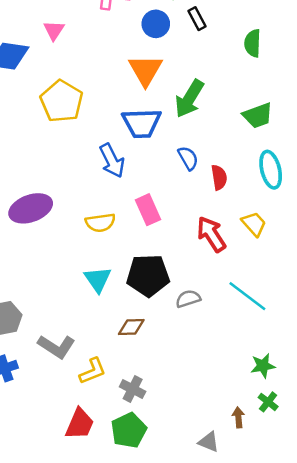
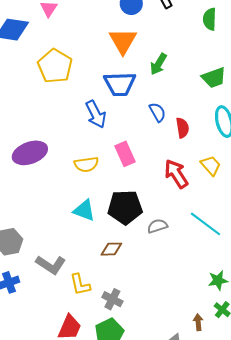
green arrow: (189, 99) -> (158, 64), size x0.7
cyan triangle: (98, 279) -> (84, 210), turned -35
yellow L-shape: (93, 371) -> (80, 285), turned 100

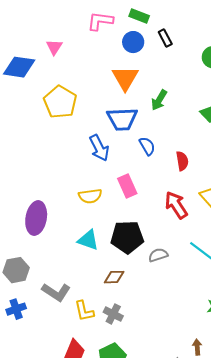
blue semicircle: (157, 112) -> (147, 146), moved
purple ellipse: (30, 153) -> (36, 218), moved, turned -60
gray cross: (112, 299) -> (113, 314), moved

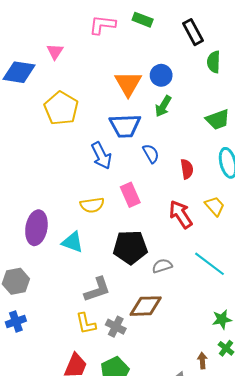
black rectangle: (165, 38) -> (193, 32), moved, size x1.4
blue circle: (133, 42) -> (161, 75), moved
cyan triangle: (88, 240) -> (73, 242), moved
brown diamond: (114, 277) -> (146, 306), moved, size x1.5
gray L-shape: (56, 292) -> (97, 290), moved, turned -52

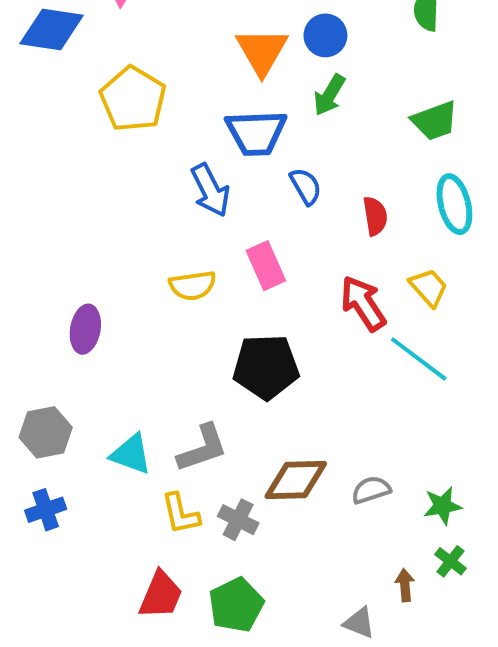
purple ellipse: (36, 228) -> (85, 329), size x0.7
cyan triangle: (73, 242) -> (131, 454), moved
cyan line: (210, 264) -> (419, 359), moved
gray semicircle: (162, 266) -> (371, 490), moved

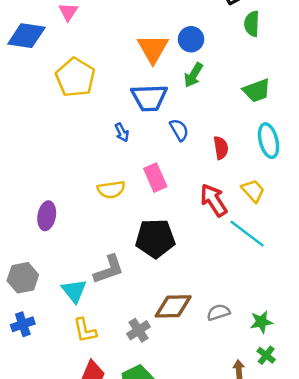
blue arrow: (210, 190) -> (122, 132), size x0.6
gray L-shape: (202, 448) -> (109, 269), moved
cyan triangle: (131, 454) -> (74, 291), turned 32
yellow L-shape: (181, 514) -> (85, 330), moved
gray cross: (238, 520) -> (139, 330), turned 30

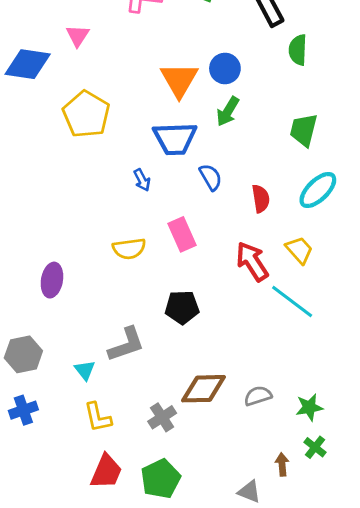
green trapezoid: (257, 91) -> (304, 130), turned 124
cyan ellipse: (269, 141) -> (318, 190), turned 60
black pentagon: (155, 238) -> (182, 307), size x0.7
cyan triangle: (74, 291) -> (85, 370), size x0.7

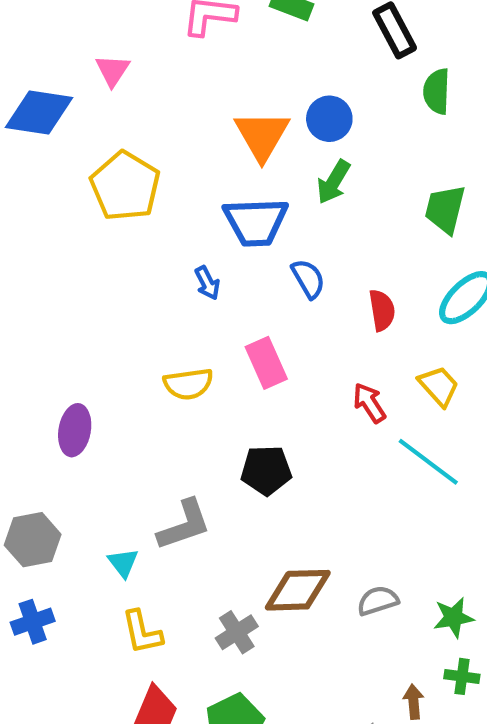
red arrow: (252, 261) -> (369, 403), size x0.7
green cross: (315, 447) -> (462, 676), turned -30

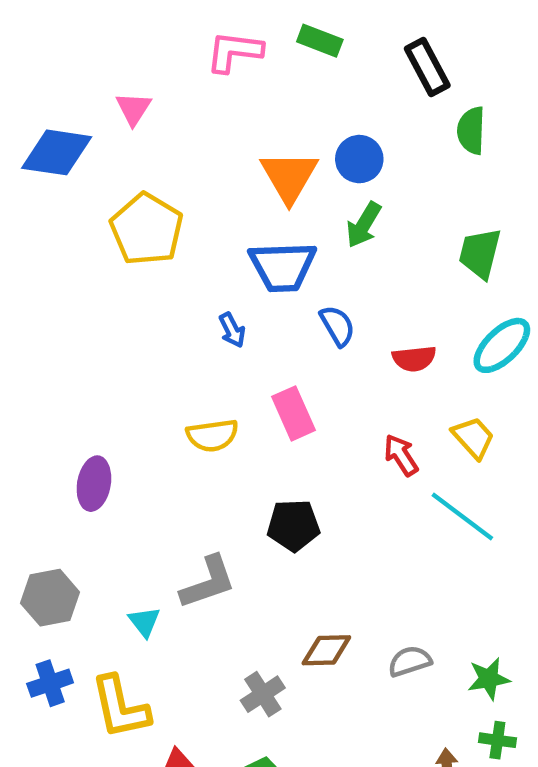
red semicircle: (382, 310) -> (414, 359), turned 93
brown diamond: (298, 590) -> (326, 650), size x0.7
yellow L-shape: (142, 632) -> (120, 707), moved, size x1.4

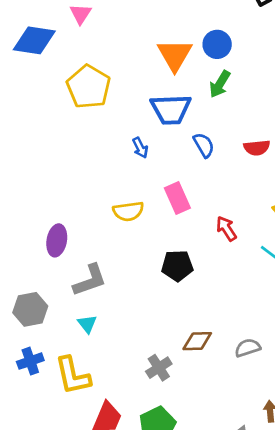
red semicircle: (414, 359) -> (257, 148), moved
red arrow: (401, 455) -> (226, 229), moved
gray L-shape: (208, 582) -> (90, 280), moved

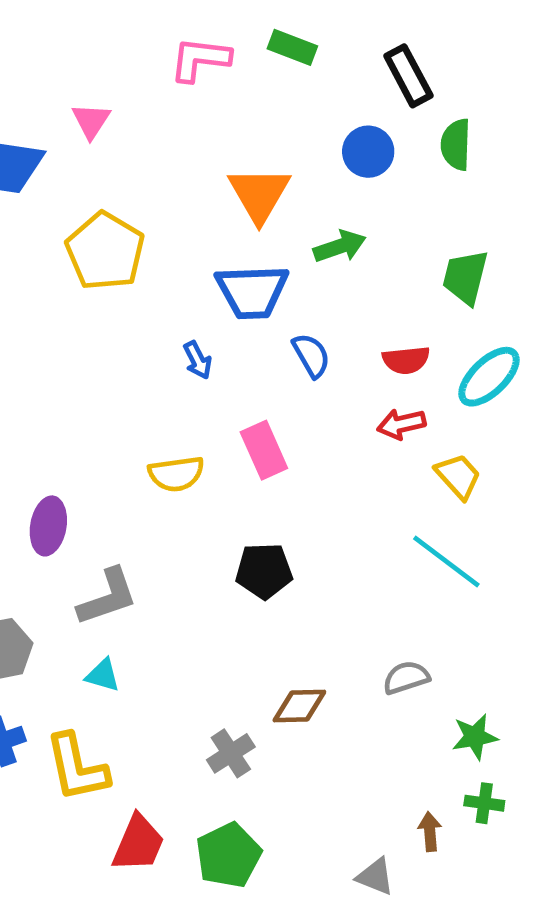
blue circle: (217, 44) -> (368, 152), moved
green arrow: (220, 84) -> (340, 246), turned -140
red arrow: (226, 229) -> (401, 424), moved, turned -70
cyan triangle: (87, 324) -> (103, 675), turned -36
gray semicircle: (248, 348) -> (406, 678), moved

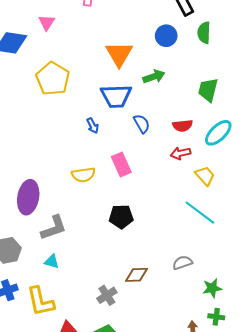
purple ellipse: (48, 526) -> (28, 197), size x1.4

